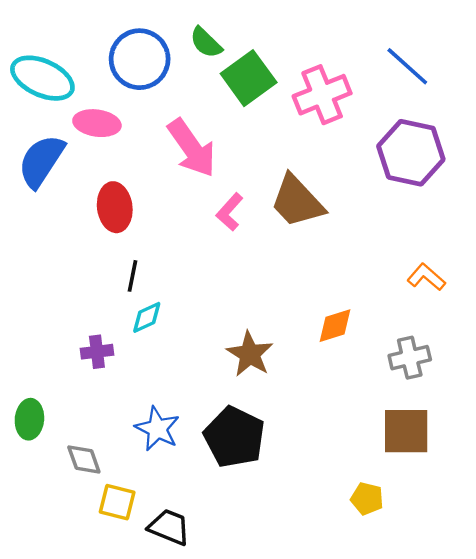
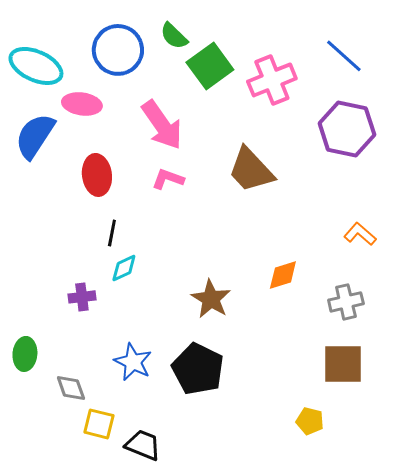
pink L-shape: (230, 212) -> (168, 179), moved, turned 68

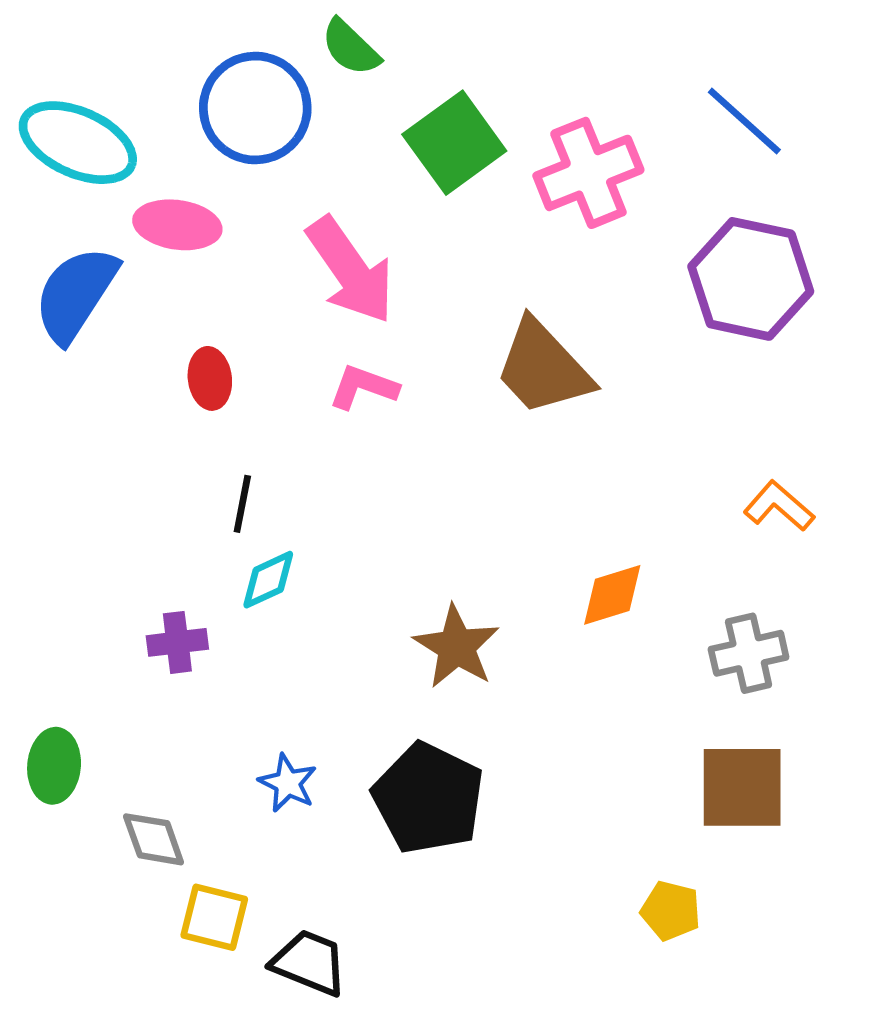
green semicircle: (174, 36) -> (350, 47), moved
red ellipse: (97, 175) -> (210, 378), size x0.7
blue star: (133, 362) -> (288, 783), size x0.7

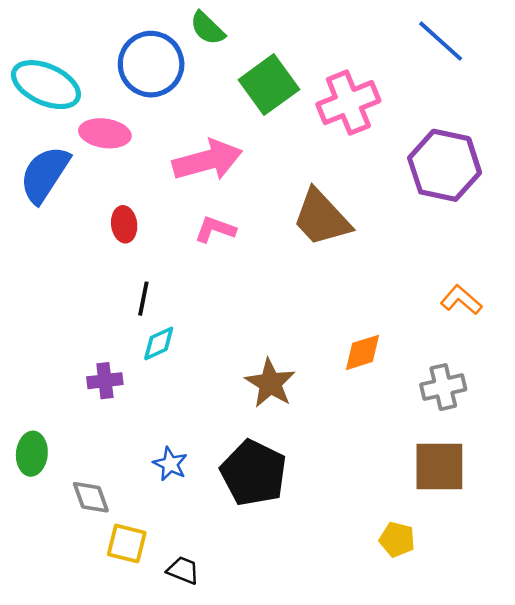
blue line: (744, 121) -> (441, 41), moved
pink arrow: (350, 270) -> (207, 160), turned -70
black trapezoid: (309, 963) -> (183, 570), size x0.7

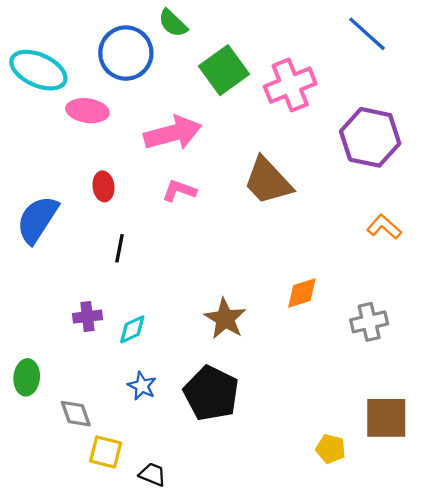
blue semicircle: (45, 174) -> (37, 219), moved
orange L-shape: (461, 300) -> (384, 227), moved
cyan diamond: (159, 343) -> (132, 329), moved
brown square: (439, 467) -> (386, 418), moved

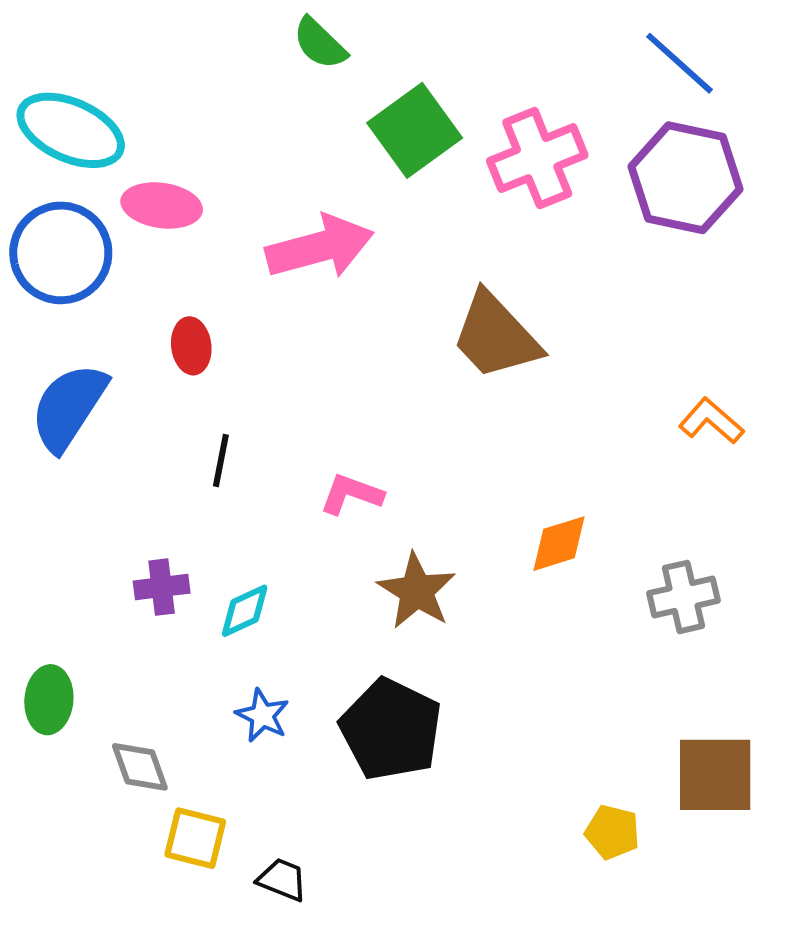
blue circle: (126, 53) -> (61, 253), moved
purple hexagon: (370, 137) -> (685, 178), moved
pink L-shape: (179, 191) -> (351, 494), moved

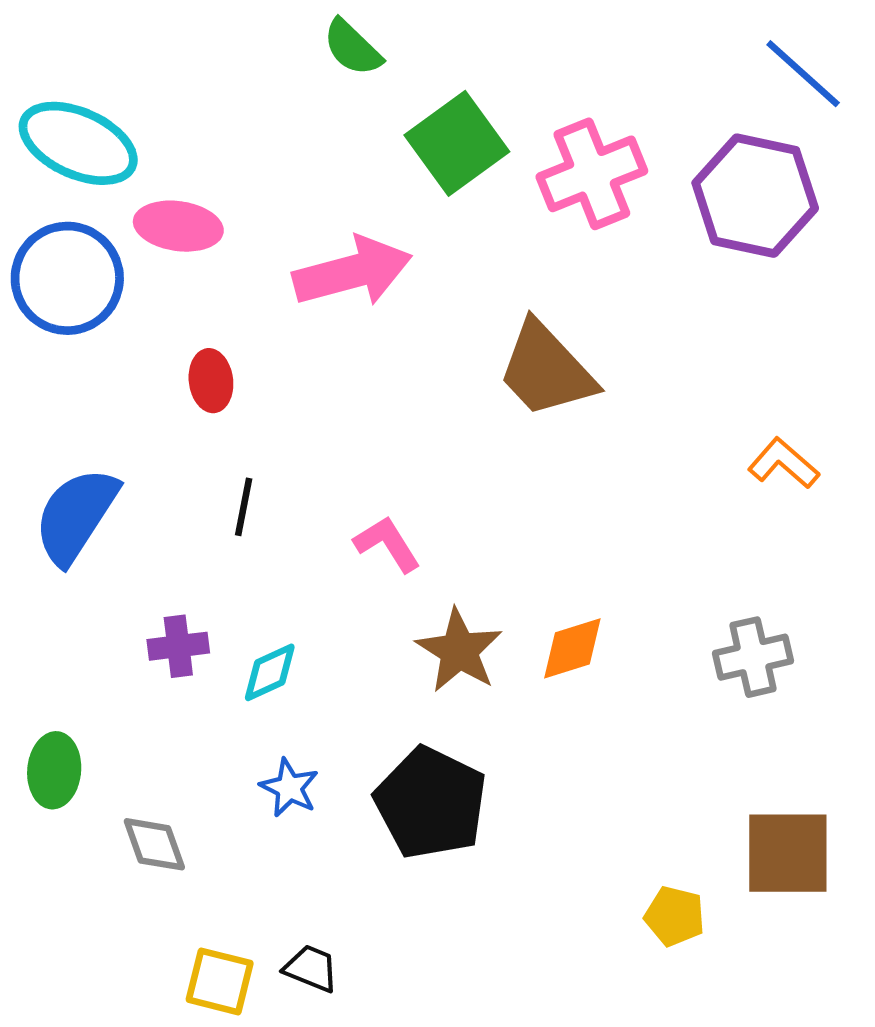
blue line: (680, 63) -> (803, 74), moved
blue semicircle: (69, 407) -> (76, 516), moved
pink L-shape: (351, 494) -> (387, 544), turned 38
orange diamond: (559, 544) -> (572, 648), moved
yellow square: (195, 838) -> (220, 981), moved

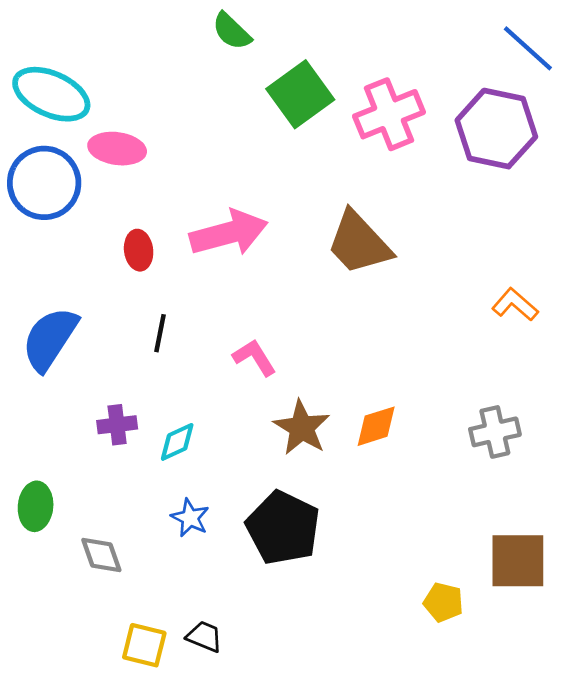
pink arrow: (352, 272) -> (229, 233), moved

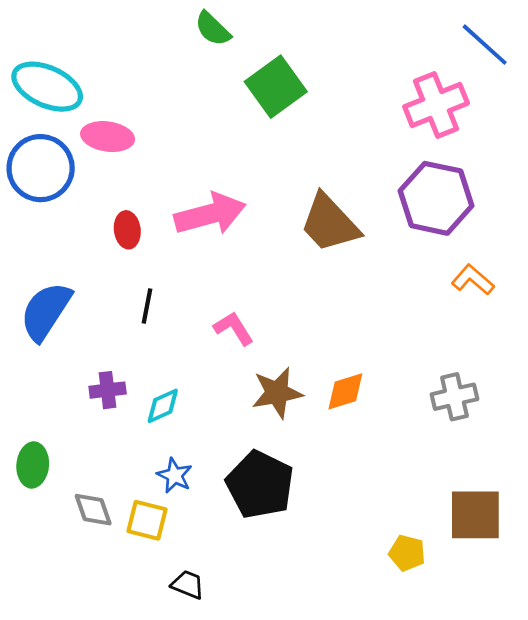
pink cross: (389, 114) -> (436, 105), moved
purple hexagon: (496, 129) -> (436, 198), moved
brown star: (302, 428) -> (277, 393), turned 30
yellow square: (144, 645) -> (147, 520), moved

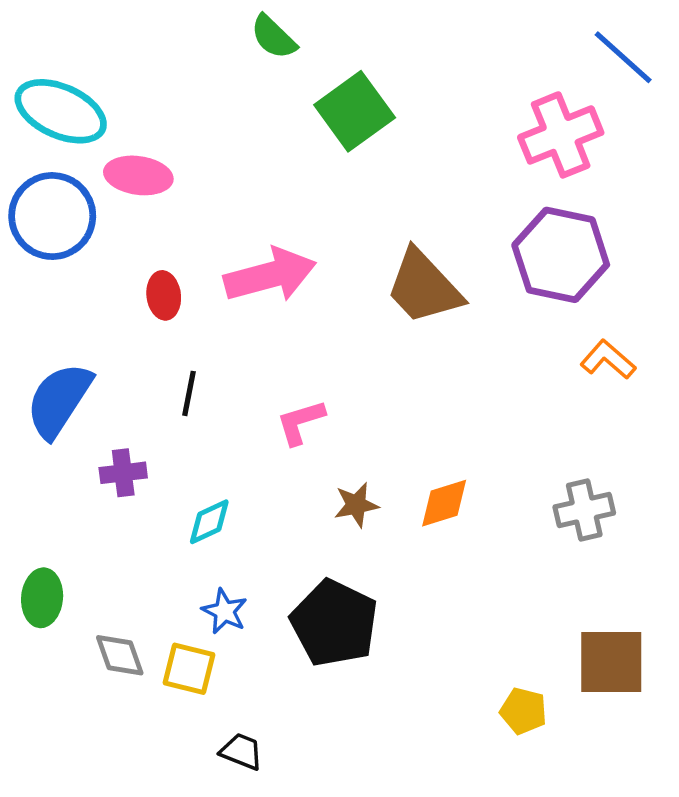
pink L-shape: (234, 328) -> (301, 422), turned -75
purple cross: (108, 390) -> (123, 473), moved
brown star: (277, 393) -> (356, 505), size x0.7

